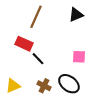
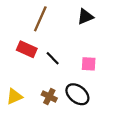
black line: (38, 59) -> (53, 58), moved

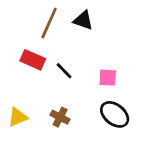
black triangle: (85, 17) -> (83, 20), moved, turned 42
black ellipse: (77, 94) -> (115, 114), moved

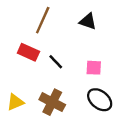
black triangle: (83, 20) -> (88, 21), moved
brown cross: (60, 117) -> (52, 102), size x1.5

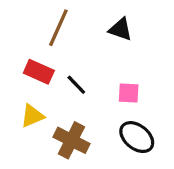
yellow triangle: (15, 102) -> (32, 116), moved

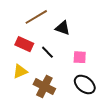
brown line: (58, 28) -> (36, 17), turned 35
black triangle: (120, 29) -> (63, 28), moved

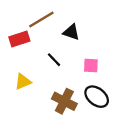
red rectangle: (24, 44) -> (19, 39), moved, turned -42
brown cross: (44, 87) -> (64, 101), moved

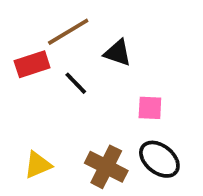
black line: (54, 60) -> (76, 83), moved
yellow triangle: (23, 82) -> (38, 165), moved

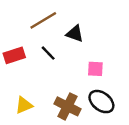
red rectangle: (32, 64) -> (14, 55), moved

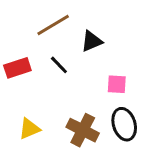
black triangle: (75, 34) -> (92, 41), turned -42
black ellipse: (101, 102) -> (124, 124), turned 35

